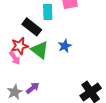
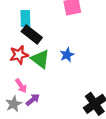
cyan rectangle: (48, 12) -> (25, 18), moved
pink arrow: (15, 58) -> (21, 86), moved

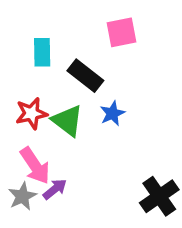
black rectangle: (32, 35) -> (85, 76), moved
pink arrow: (21, 86) -> (35, 166), size x1.5

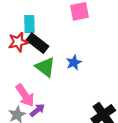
black rectangle: (85, 76) -> (37, 43), moved
red star: (31, 113) -> (18, 42), moved

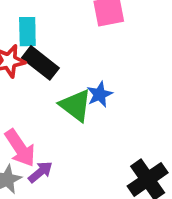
green triangle: (45, 67) -> (76, 105), moved

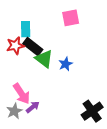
green triangle: (76, 105) -> (44, 59), moved

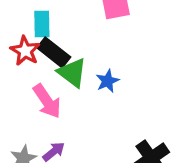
red star: (15, 46) -> (25, 51), turned -30
pink arrow: (21, 94) -> (47, 101), moved

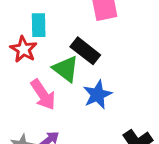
black rectangle: (54, 52) -> (85, 51), moved
blue star: (107, 81) -> (97, 95), moved, size x1.4

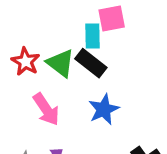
cyan rectangle: (39, 25) -> (92, 36), moved
green triangle: (66, 69) -> (61, 63), moved

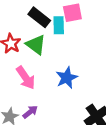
black rectangle: (91, 63) -> (39, 17), moved

